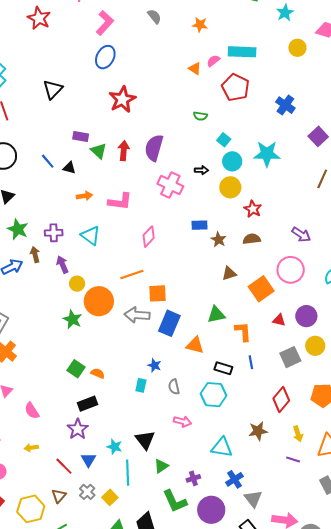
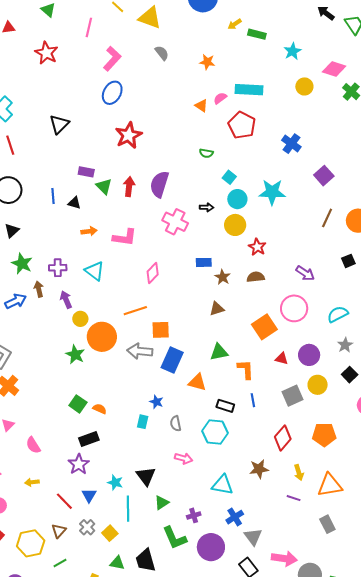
blue line: (48, 161) -> (53, 196), turned 35
brown triangle: (229, 273) -> (217, 309), moved

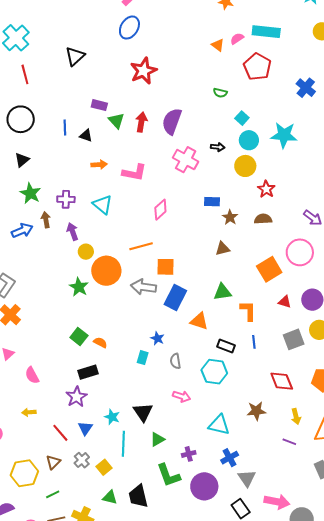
red diamond: (283, 438) -> (282, 381), turned -65

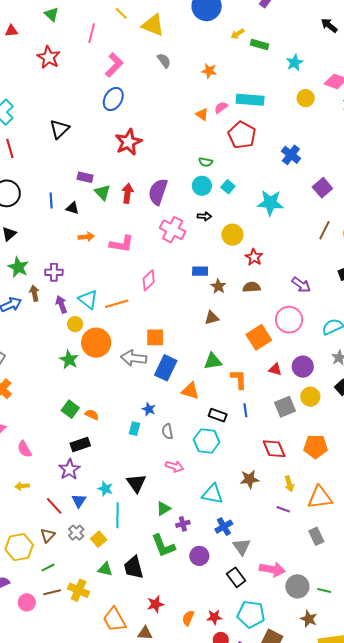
cyan circle: (249, 140) -> (202, 186), moved
cyan triangle: (103, 204) -> (88, 299), moved
orange line: (141, 246) -> (117, 304), moved
green triangle: (157, 439) -> (164, 508), moved
purple circle: (204, 486) -> (199, 556), size x0.7

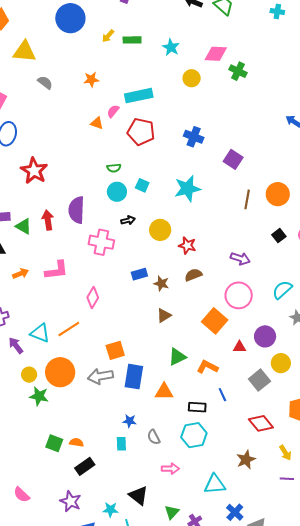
yellow circle: (75, 324) -> (29, 375), moved
orange L-shape: (239, 379) -> (207, 367), turned -45
black rectangle: (80, 445) -> (85, 466), moved

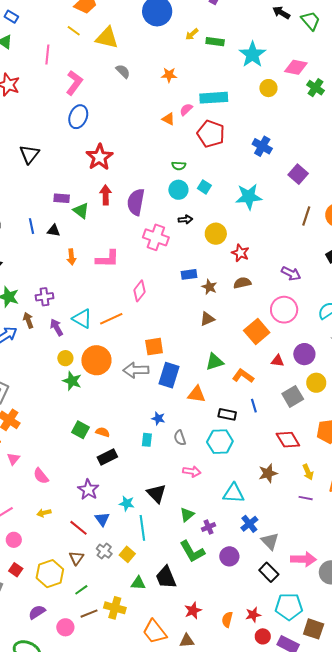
cyan star: (171, 47) -> (252, 54), size x1.5
red arrow: (48, 220) -> (106, 195), moved
orange arrow: (21, 274) -> (71, 257), turned 98

